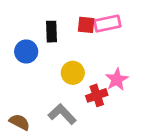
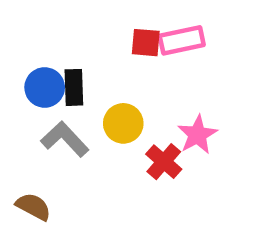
black rectangle: (51, 32) -> (74, 87), moved
red cross: (97, 95) -> (164, 162), turned -30
gray L-shape: (62, 114) -> (65, 139), moved

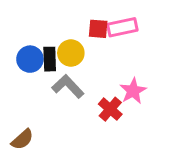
yellow circle: (123, 123) -> (71, 53), moved
gray L-shape: (65, 139) -> (68, 86), moved
brown semicircle: (33, 207) -> (22, 139), turned 110

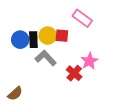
pink rectangle: (122, 27) -> (82, 18), turned 48
red square: (98, 29) -> (62, 36), moved

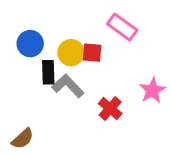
blue circle: (20, 40) -> (30, 44), moved
black rectangle: (33, 40) -> (48, 72), moved
pink star: (89, 61) -> (152, 90), moved

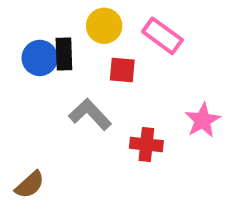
yellow circle: (71, 53) -> (104, 26), moved
black rectangle: (48, 72) -> (64, 54), moved
red cross: (110, 108) -> (146, 144), turned -35

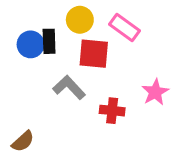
red square: (122, 70) -> (94, 54), size x1.5

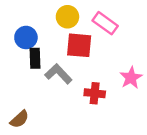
black rectangle: (49, 41) -> (35, 58), moved

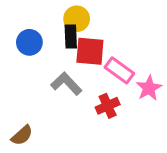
pink rectangle: (105, 23) -> (119, 70), moved
black rectangle: (35, 58) -> (71, 36), moved
red cross: (95, 93) -> (108, 106), turned -30

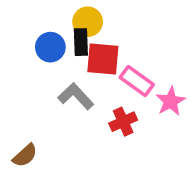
blue circle: (29, 42) -> (50, 47), moved

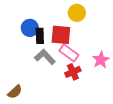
yellow circle: (88, 22) -> (77, 13), moved
black rectangle: (81, 42) -> (40, 36), moved
pink rectangle: (137, 81) -> (69, 53), moved

